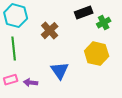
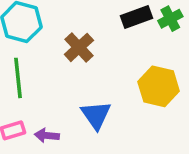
green cross: (104, 23) -> (170, 19), moved

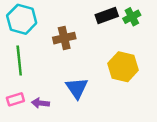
brown cross: (79, 47) -> (64, 38), turned 30

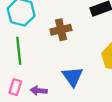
pink rectangle: (15, 99) -> (15, 87), turned -56

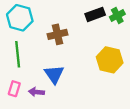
blue triangle: (73, 77) -> (54, 74), moved

